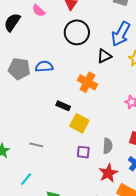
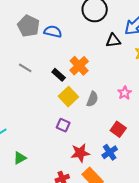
orange cross: (87, 82) -> (79, 66), moved
gray line: (36, 145) -> (25, 68), moved
gray semicircle: (108, 146) -> (92, 99), moved

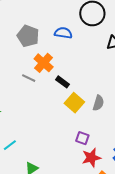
blue semicircle: (53, 32) -> (63, 33), moved
orange cross: (79, 66) -> (44, 63), moved
purple square: (63, 125) -> (82, 138), moved

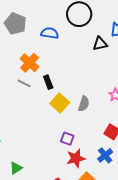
gray pentagon: (28, 36) -> (15, 24), moved
gray line: (29, 78) -> (24, 83), moved
black rectangle: (63, 82) -> (48, 82), turned 32

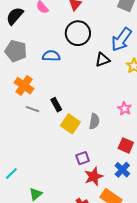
orange cross: (30, 63) -> (24, 86), moved
purple square: (67, 139) -> (83, 158), turned -32

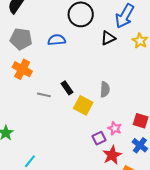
orange cross: (24, 86) -> (22, 69), moved
pink star: (125, 108) -> (115, 128), moved
gray semicircle: (94, 121) -> (105, 89), moved

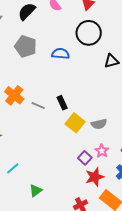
orange cross: (22, 69) -> (14, 95), moved
gray semicircle: (105, 89) -> (99, 124), moved, turned 63
purple square: (99, 138) -> (85, 158), turned -32

